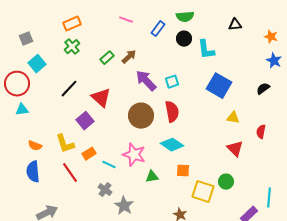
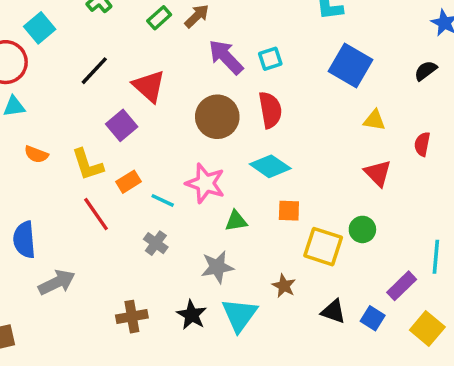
orange semicircle: (35, 146) -> (36, 154), moved
blue semicircle: (33, 172) -> (24, 240), moved
gray star: (124, 206) -> (217, 267), moved, turned 30

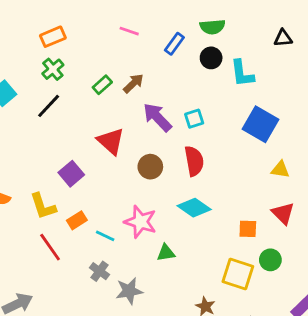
black line: (94, 71) -> (49, 106), moved
red triangle: (149, 86) -> (111, 141), moved
brown circle: (217, 117) -> (150, 167), size x0.7
orange square: (289, 211) -> (248, 229), moved
gray star: (217, 267) -> (129, 291), moved

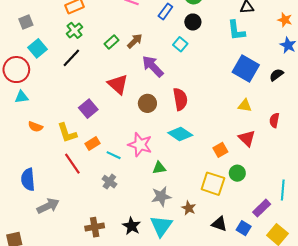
cyan L-shape: (242, 73) -> (236, 30), moved
cyan square: (194, 119) -> (180, 44), moved, turned -32
blue square: (260, 124) -> (246, 68), moved
orange square: (248, 229) -> (220, 150), turned -32
gray star: (129, 291) -> (161, 196), moved

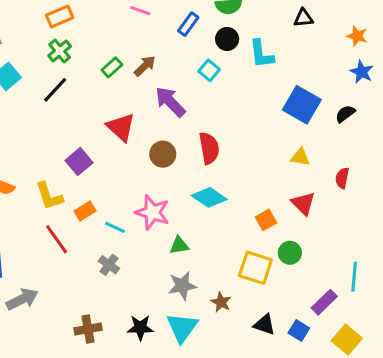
cyan L-shape: (236, 30) -> (261, 54), moved
black star: (132, 226) -> (140, 328), turned -30

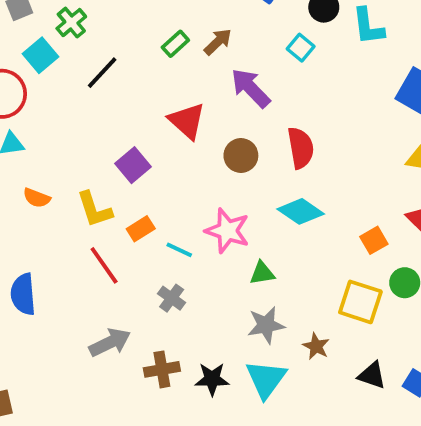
green cross: (60, 51) -> (71, 23), moved
gray arrow: (22, 299) -> (110, 342), moved
brown cross: (88, 329) -> (162, 369), moved

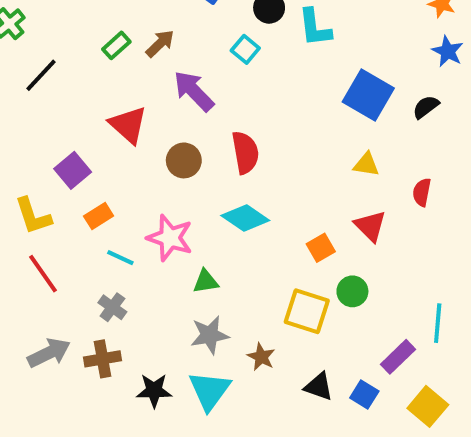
orange rectangle: (141, 229) -> (99, 216), moved
brown cross: (162, 369) -> (102, 359), moved

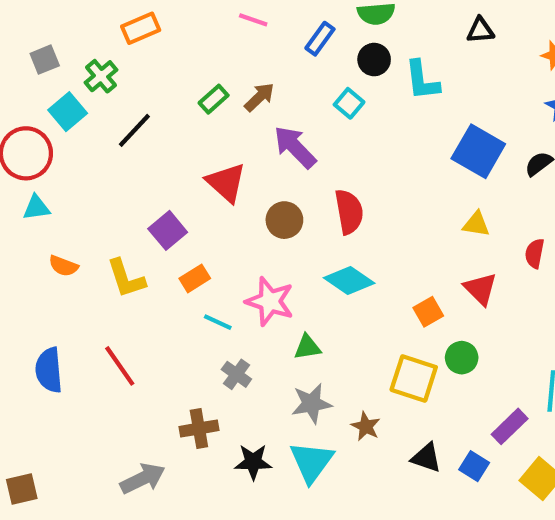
red line: (43, 274) -> (120, 366), moved
gray cross: (112, 307) -> (236, 374), moved
gray arrow: (49, 353) -> (143, 479), moved

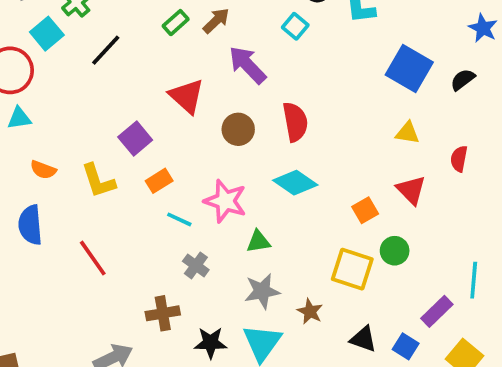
blue semicircle: (49, 370) -> (30, 225), moved

